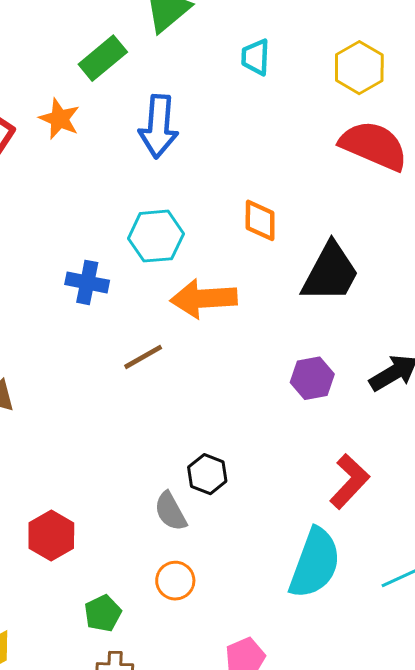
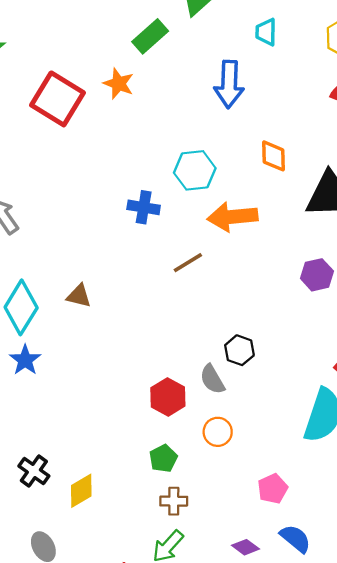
blue arrow: (158, 126) -> (229, 84), moved
red hexagon: (51, 536) -> (168, 397), moved

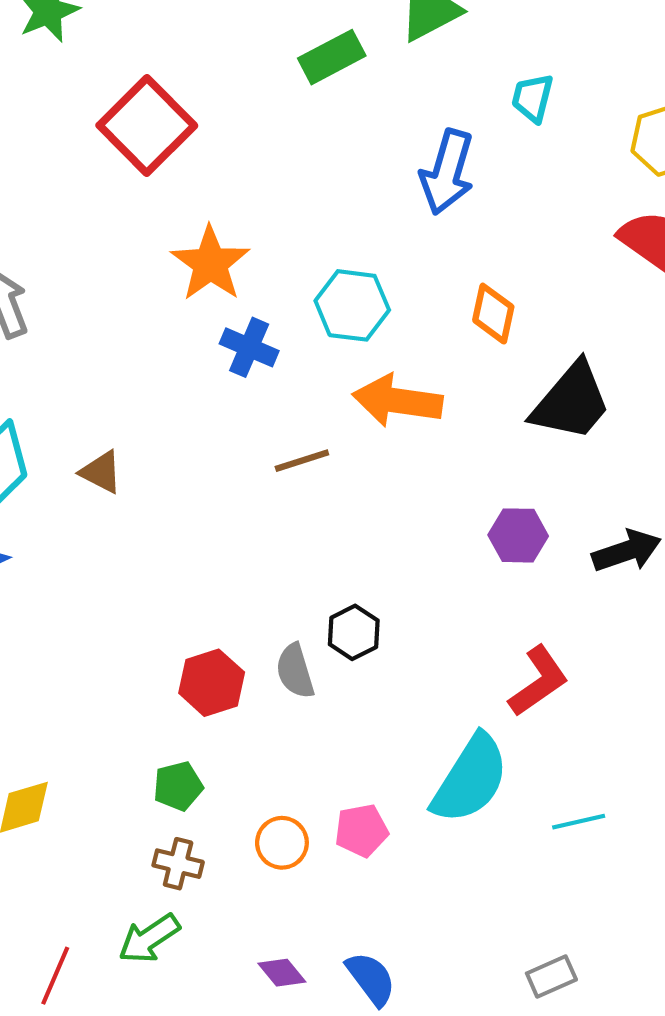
orange star: (119, 84) -> (210, 264), moved, size x1.4
orange circle: (218, 432) -> (282, 843), moved
pink pentagon: (273, 489) -> (361, 830), moved

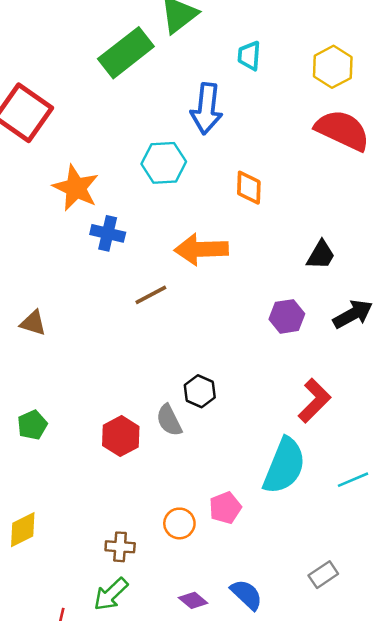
green rectangle: (332, 57) -> (126, 53), size x1.4
cyan hexagon: (352, 305) -> (164, 163), moved
black trapezoid: (571, 402) -> (321, 255), moved, size x0.6
green pentagon: (178, 786) -> (32, 425), moved
gray rectangle: (551, 976) -> (323, 575), moved

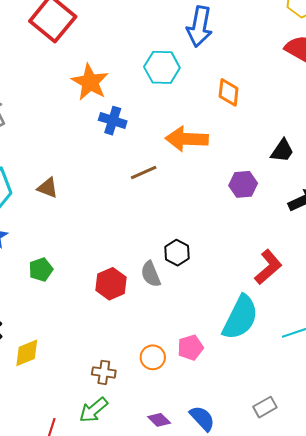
purple hexagon: (287, 316) -> (243, 184), moved

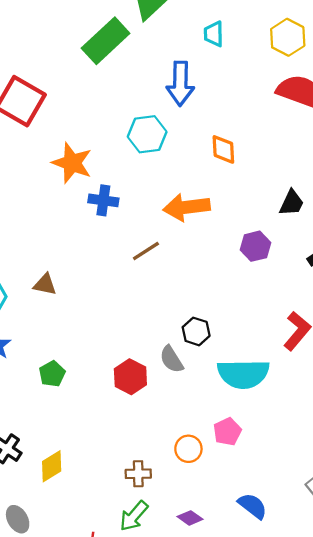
cyan semicircle: (240, 317) -> (243, 374), moved, turned 72
purple diamond: (159, 420) -> (190, 518), moved

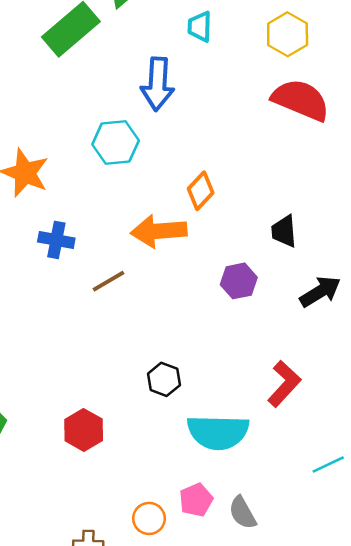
orange diamond: (223, 149) -> (201, 191), moved, turned 44
blue cross: (103, 200) -> (56, 240), moved
black trapezoid: (292, 203) -> (284, 231), turned 148
gray semicircle: (171, 359) -> (242, 513), moved

